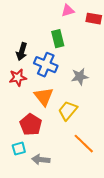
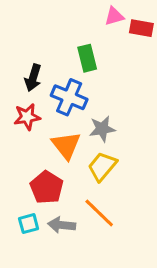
pink triangle: (68, 11) -> (114, 16), moved
gray star: (80, 77) -> (102, 129), moved
orange line: (84, 144) -> (99, 213), moved
gray arrow: (41, 160) -> (62, 225), moved

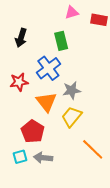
pink triangle: (114, 16) -> (72, 12), moved
black arrow: (33, 78) -> (21, 38), moved
blue cross: (69, 97) -> (48, 68), turned 30
orange line: (99, 213) -> (93, 149), moved

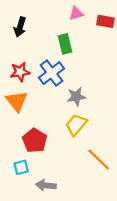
black arrow: (21, 38) -> (20, 27), moved
red star: (19, 82) -> (20, 72), moved
orange triangle: (46, 102) -> (17, 101), moved
gray arrow: (43, 158) -> (46, 185), moved

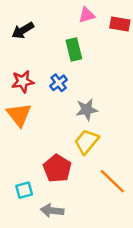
black arrow: (20, 27) -> (23, 30), turned 42
blue cross: (51, 73) -> (59, 83), size x0.6
red pentagon: (35, 140) -> (57, 168), moved

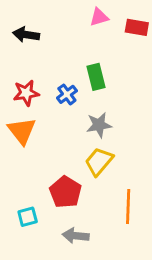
black arrow: (23, 30) -> (26, 35), turned 40
green rectangle: (74, 50) -> (96, 77), moved
orange line: (112, 181) -> (128, 207), turned 48
gray arrow: (52, 211) -> (76, 236), moved

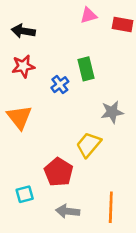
red star: (26, 93) -> (23, 66), moved
gray star: (99, 125) -> (112, 112), moved
orange line: (128, 207) -> (111, 207), moved

